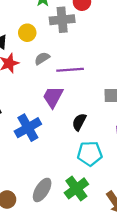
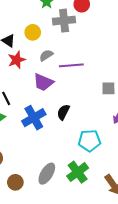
purple trapezoid: (53, 97) -> (43, 82), moved, turned -95
black semicircle: (79, 122) -> (63, 112), moved

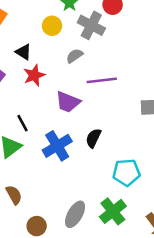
gray cross: (64, 21) -> (91, 25), turned 35
yellow circle: (33, 32) -> (52, 26), moved
gray semicircle: (46, 55) -> (75, 56), moved

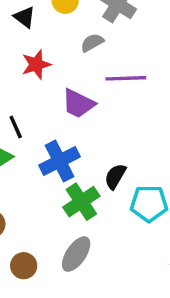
black triangle: (24, 52) -> (25, 17), moved
black semicircle: (93, 138) -> (115, 176), moved
green cross: (113, 211) -> (81, 202), moved

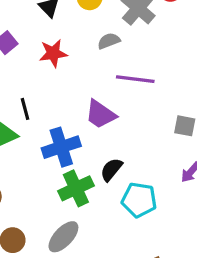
purple trapezoid: (78, 104) -> (100, 114), moved

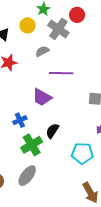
blue cross: (61, 147) -> (20, 120), size x0.6
cyan pentagon: (139, 200) -> (82, 153), moved

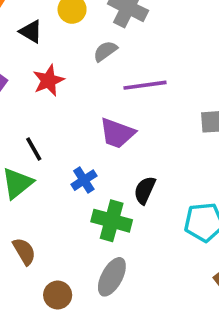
green cross: (32, 145) -> (112, 221), turned -35

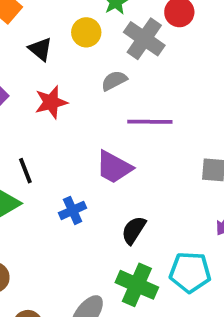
green cross: (112, 221) -> (137, 285), moved

